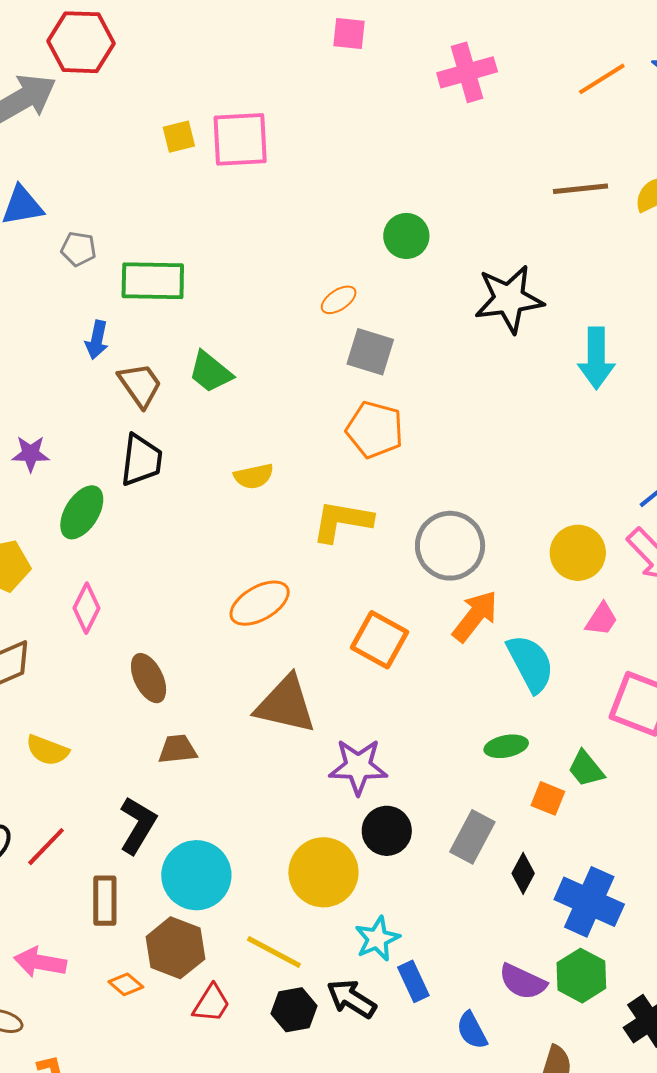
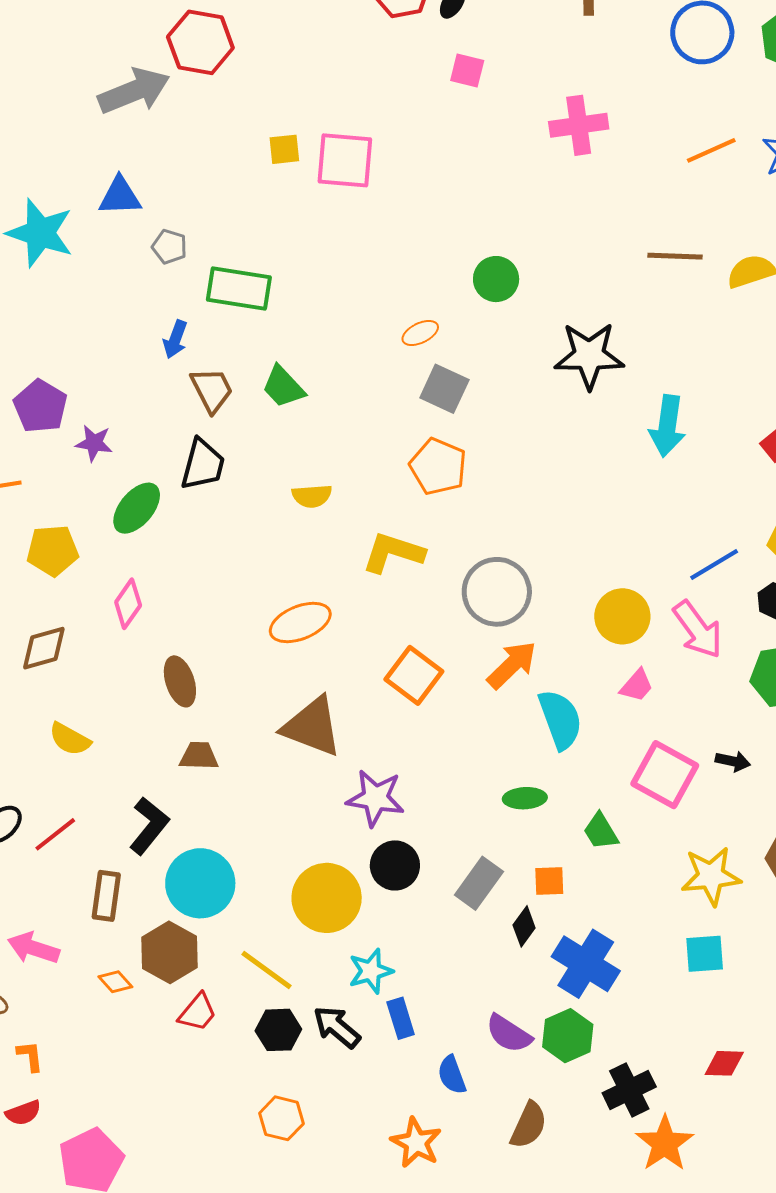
orange square: (548, 798) -> (549, 881), moved, turned -32

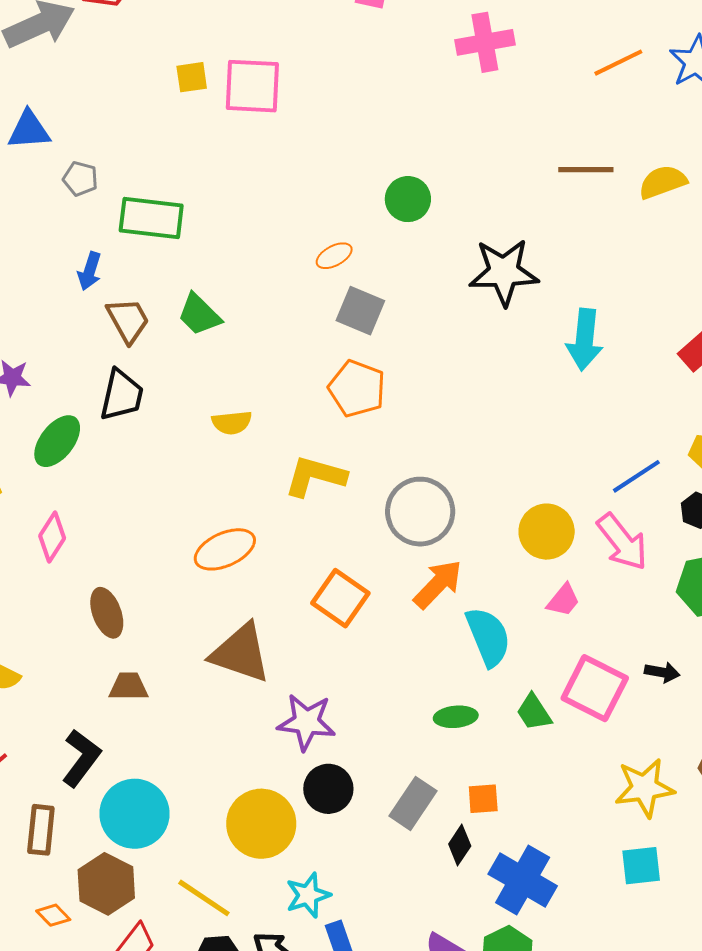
green trapezoid: (601, 831) -> (534, 712), moved

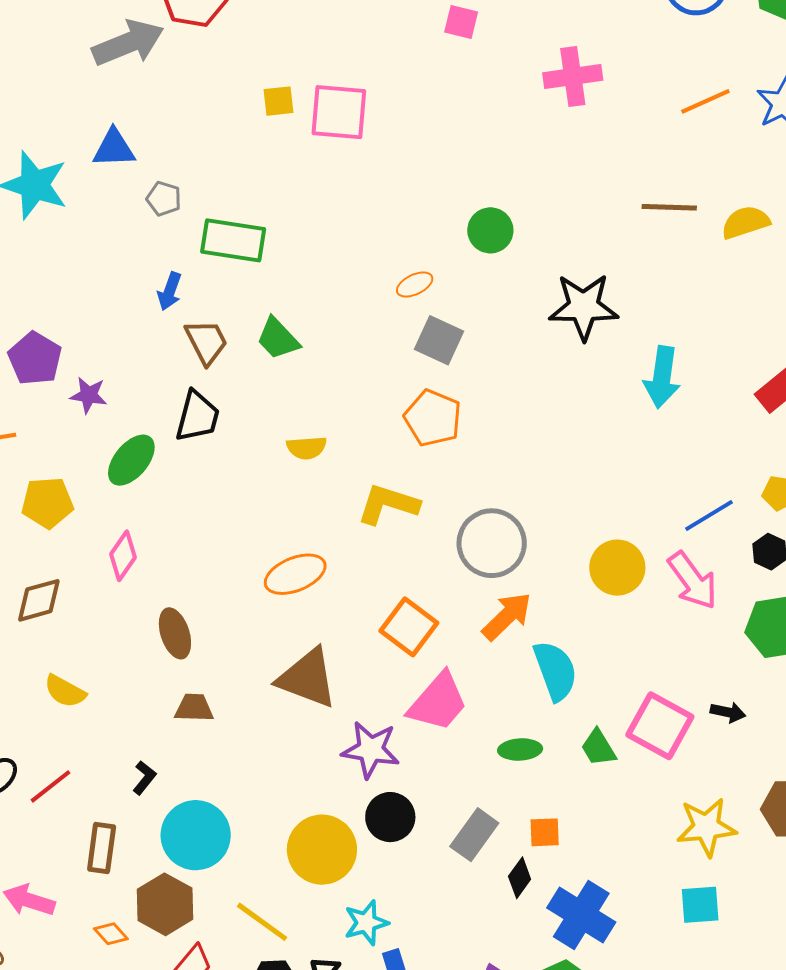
pink trapezoid: (563, 600) -> (438, 702), moved, size x1.8
black L-shape: (81, 758) -> (144, 778), size x0.6

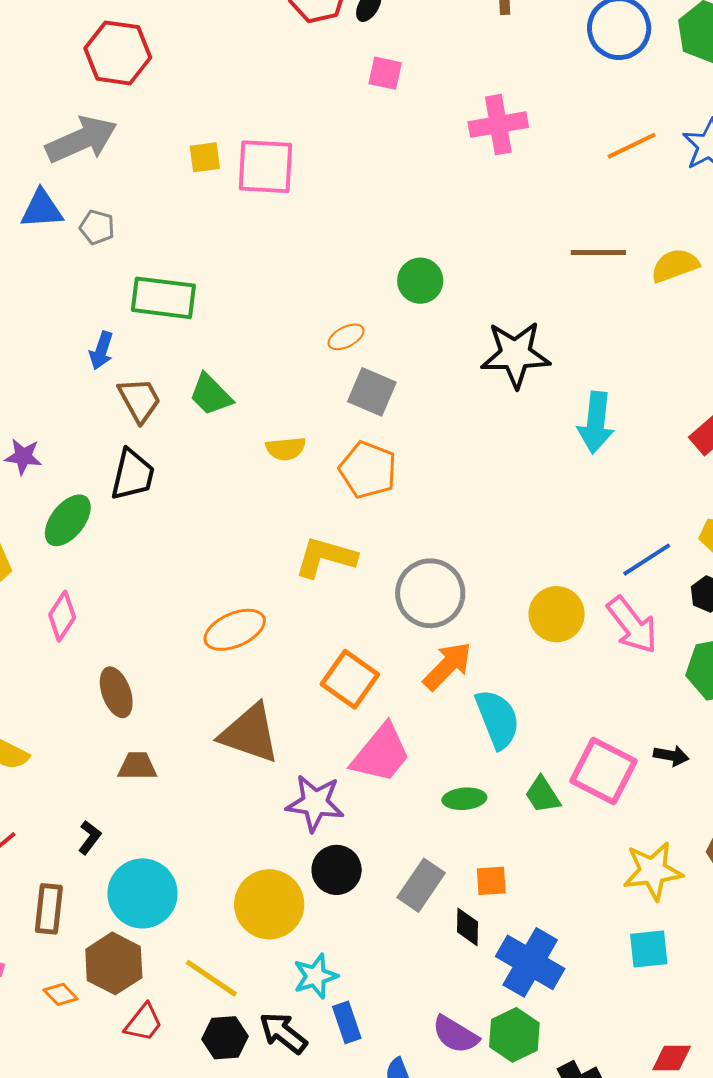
gray arrow: (128, 43) -> (81, 140), moved
gray pentagon: (164, 199) -> (97, 227), moved
yellow semicircle: (307, 448) -> (286, 449), moved
black diamond: (520, 878) -> (467, 927), turned -33

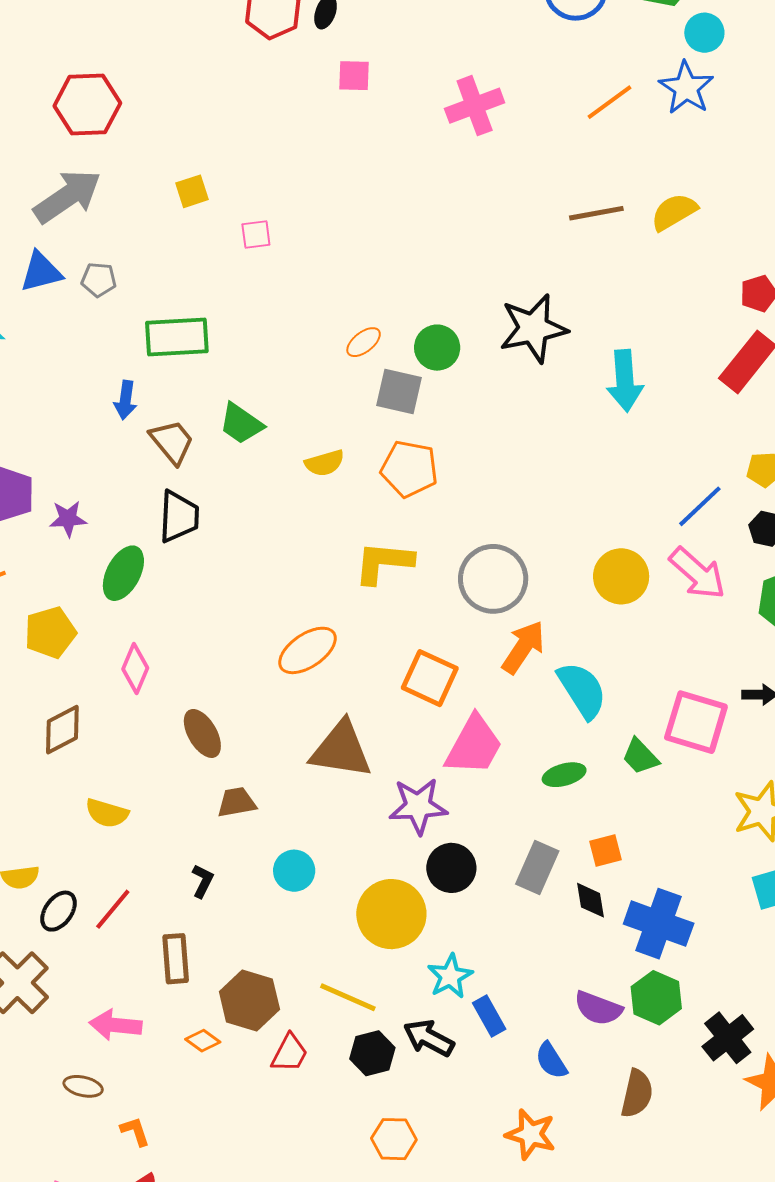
pink square: (265, 167) -> (256, 235), moved, size x0.5
green circle: (420, 281) -> (437, 348), moved
cyan circle: (142, 893) -> (294, 871), moved, size x0.6

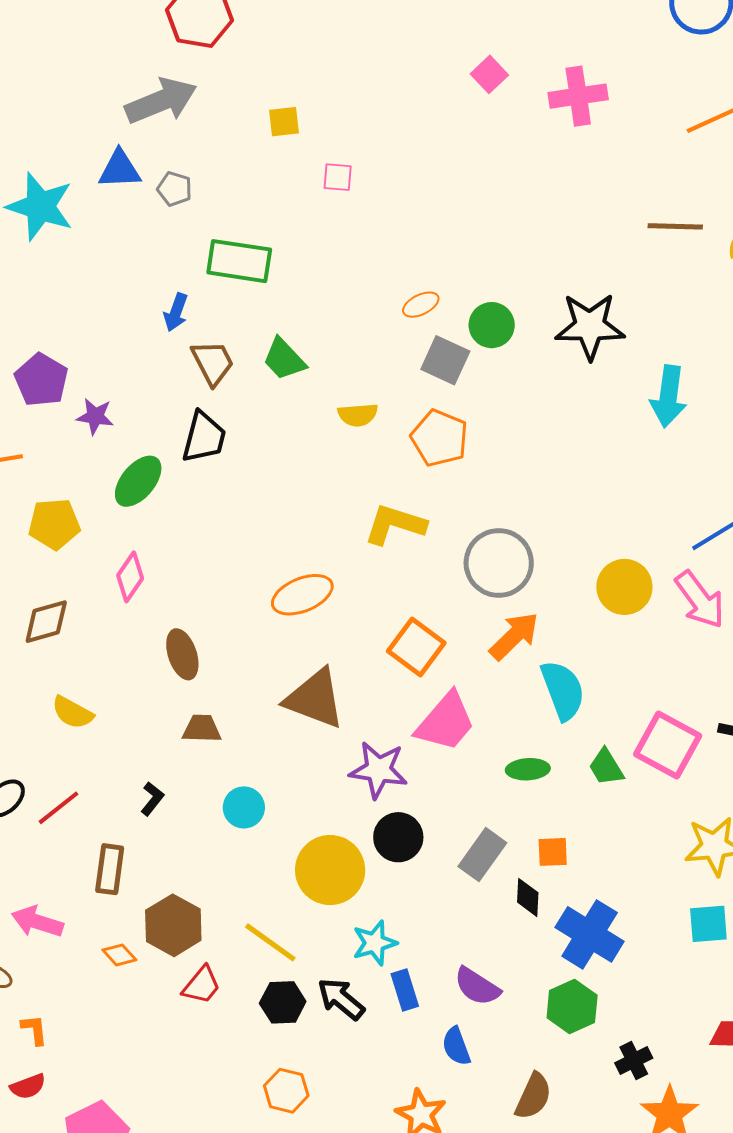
pink square: (354, 76) -> (489, 74), moved, turned 33
purple semicircle: (598, 1008) -> (477, 986), moved
black cross: (728, 1038) -> (634, 1060), size x0.7

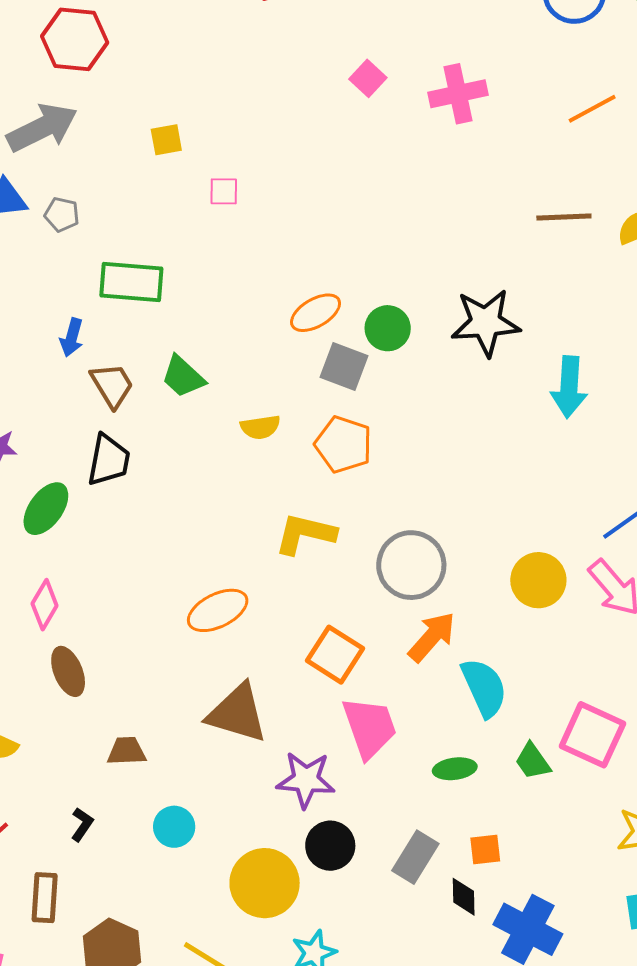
orange ellipse: (421, 305) -> (316, 313), size x1.4
brown ellipse: (182, 654) -> (68, 671), moved
pink trapezoid: (446, 722) -> (369, 727), turned -56

